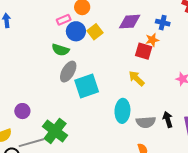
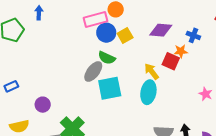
pink rectangle: (64, 20) -> (96, 19), size x1.6
green semicircle: (61, 50) -> (107, 58), moved
yellow arrow: (136, 78) -> (152, 71), moved
cyan ellipse: (122, 111) -> (148, 92), moved

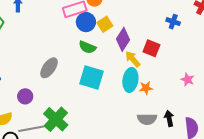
purple diamond: (161, 30) -> (123, 39), moved, turned -60
orange star: (181, 51) -> (146, 88), moved
gray ellipse: (93, 71) -> (49, 68), moved
cyan square: (110, 88) -> (91, 78), turned 30

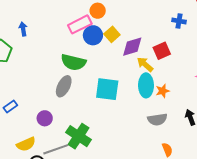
purple diamond: (123, 39) -> (132, 47), turned 50
green semicircle: (87, 47) -> (73, 62), moved, size x1.4
red square: (151, 48) -> (162, 51), turned -36
gray semicircle: (147, 119) -> (157, 119), moved

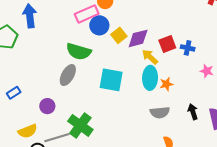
blue cross: (179, 21) -> (188, 48), moved
blue arrow: (23, 29) -> (30, 16), size x1.6
yellow square: (112, 34) -> (119, 35), moved

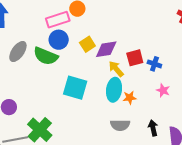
blue circle: (99, 25) -> (59, 40), moved
pink star: (207, 71) -> (163, 90), moved
gray ellipse: (68, 75) -> (18, 51), moved

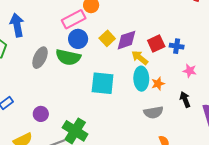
black arrow: (153, 128) -> (185, 99), moved

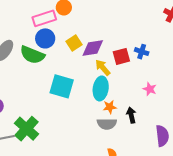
blue cross: (177, 46) -> (142, 52), moved
orange star: (158, 84) -> (110, 107), moved
black arrow: (185, 99) -> (131, 115), moved

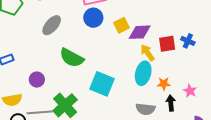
green semicircle: (32, 55) -> (72, 58), moved
cyan square: (62, 86) -> (102, 84), moved
pink star: (150, 89) -> (190, 91), moved
orange star: (110, 107) -> (164, 84), moved

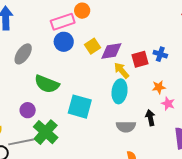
purple circle: (37, 80) -> (28, 110), moved
orange star: (164, 84) -> (159, 87), moved

